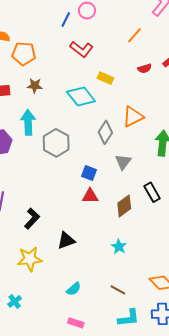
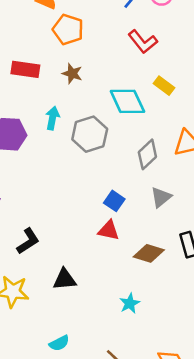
cyan arrow: (28, 122) -> (53, 118), size x0.7
gray hexagon: (56, 143) -> (90, 134), moved
brown diamond: (124, 206) -> (149, 253), turned 40

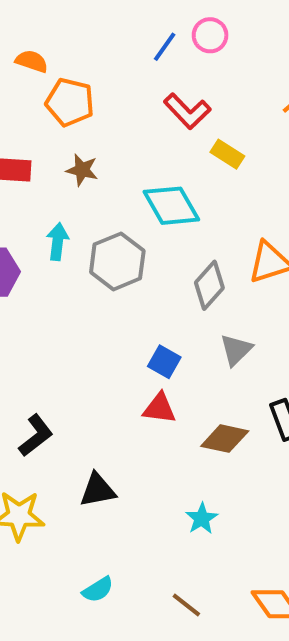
yellow rectangle: (164, 86) -> (227, 154), moved

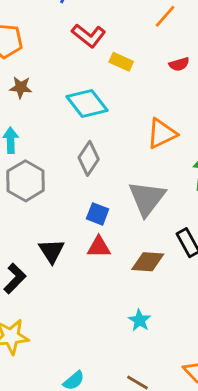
gray hexagon: (117, 261) -> (26, 181), moved
gray diamond: (209, 285) -> (89, 158), moved
gray triangle: (236, 350) -> (147, 198), size x1.6
black triangle: (98, 490) -> (52, 251), moved, turned -44

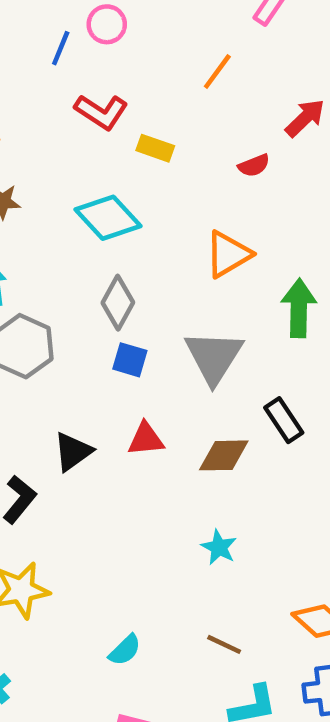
red semicircle: (179, 64) -> (254, 165), moved
blue square: (98, 214) -> (130, 360), moved
black triangle: (52, 251) -> (73, 452), turned 32

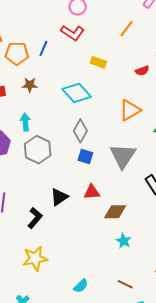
blue line: (61, 48) -> (43, 48), moved
red L-shape: (101, 112) -> (72, 33), moved
brown diamond: (224, 455) -> (115, 212), moved

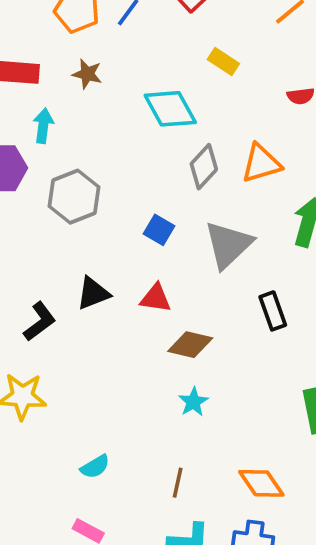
cyan arrow: (25, 122) -> (43, 126), moved
gray diamond: (80, 131) -> (204, 167), moved
brown line: (125, 284) -> (178, 483), turned 63

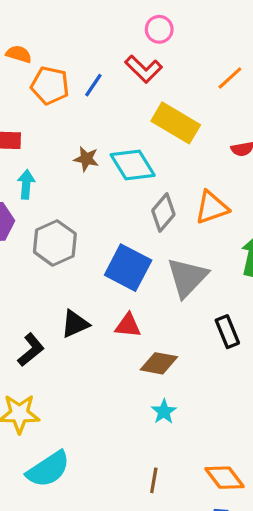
yellow rectangle: (223, 62) -> (176, 123), size x1.8
brown star: (87, 74) -> (86, 159), moved
blue square: (159, 230) -> (128, 268), size x1.8
cyan semicircle: (95, 467) -> (48, 469), moved, size x1.8

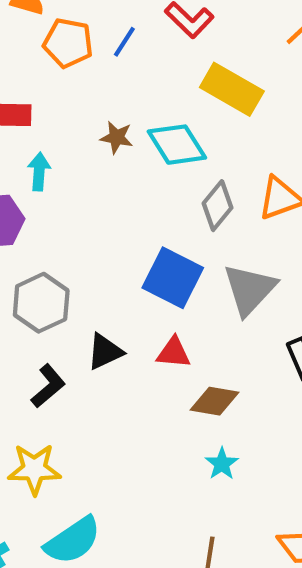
gray hexagon: (55, 243) -> (41, 303), moved

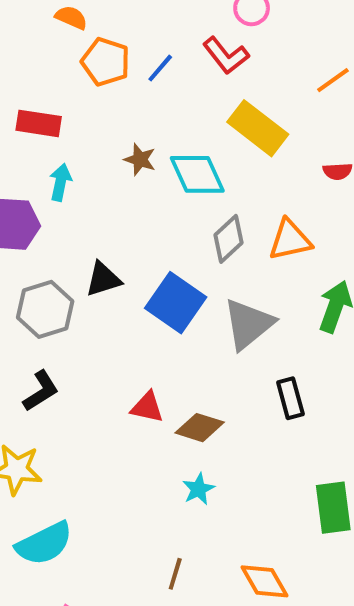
black triangle: (105, 352) -> (103, 279), moved
red triangle: (174, 353) -> (147, 407), moved

